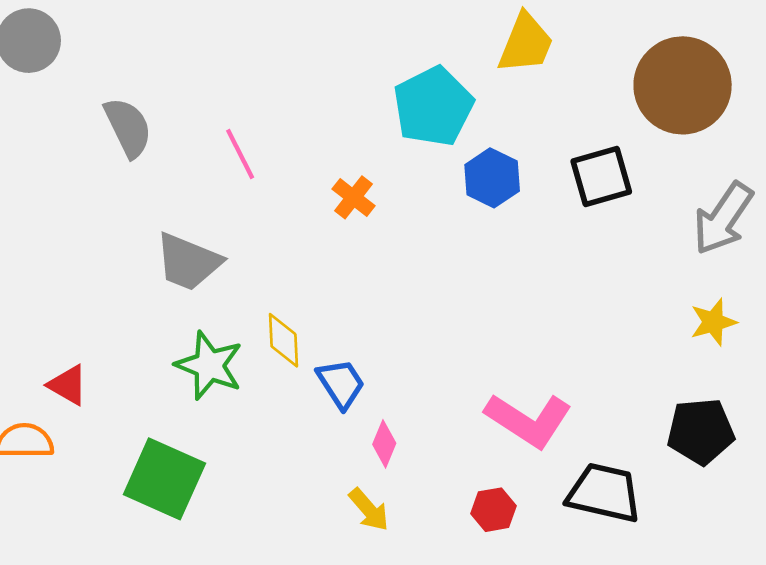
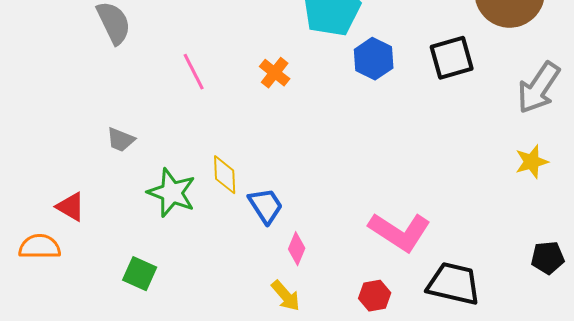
pink line: (240, 154) -> (194, 72), moved
gray trapezoid: (188, 262) -> (121, 140), moved, size x0.6
black pentagon: (701, 431) -> (548, 258), moved, size x0.7
green square: (164, 479) -> (140, 274), size x0.6

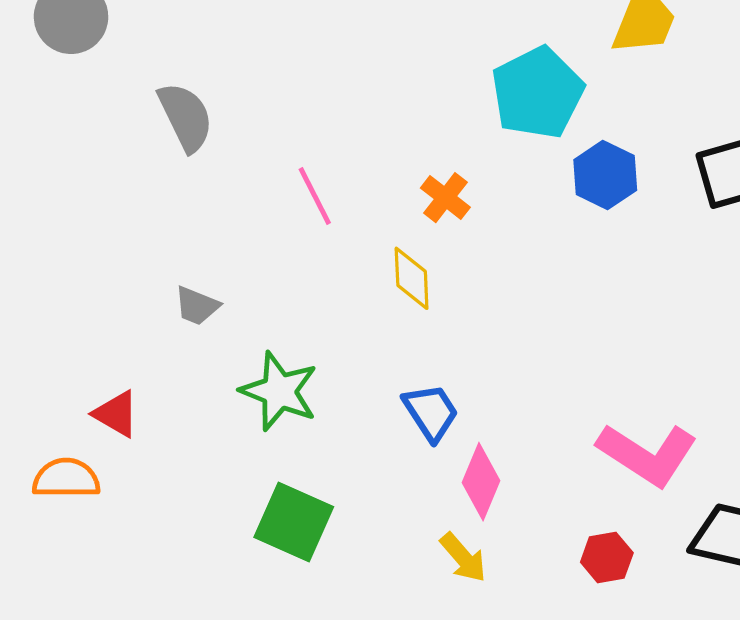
yellow diamond: (225, 175) -> (412, 278), moved
pink diamond: (297, 249) -> (481, 482), size x1.4
green square: (140, 274) -> (294, 522), moved, size x1.4

